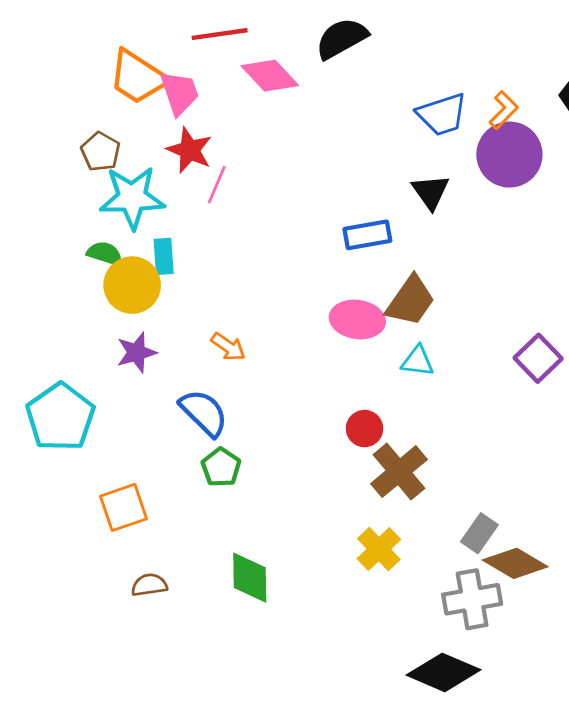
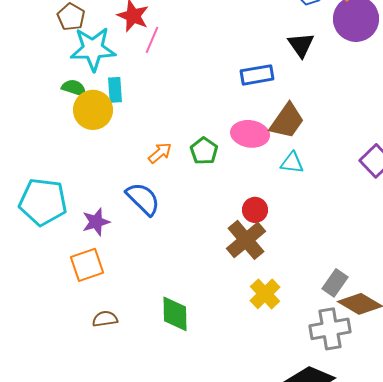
orange arrow: (228, 347) -> (160, 153), turned -75
purple star: (136, 352) -> (96, 222), moved
cyan pentagon: (60, 417) -> (43, 202), turned -30
green pentagon: (221, 467) -> (204, 151), moved
brown cross: (399, 472) -> (246, 240), moved

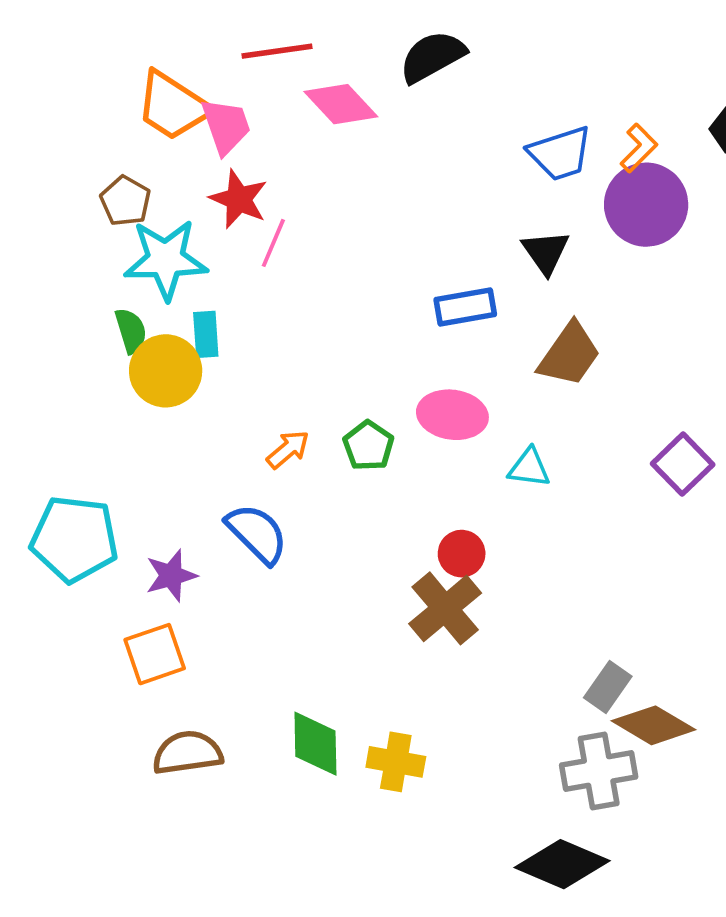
green semicircle: (74, 88) -> (131, 331), turned 55
brown trapezoid: (287, 121) -> (569, 354), moved
yellow cross: (265, 294) -> (396, 762), moved, turned -36
brown semicircle: (105, 319) -> (188, 753), size x1.5

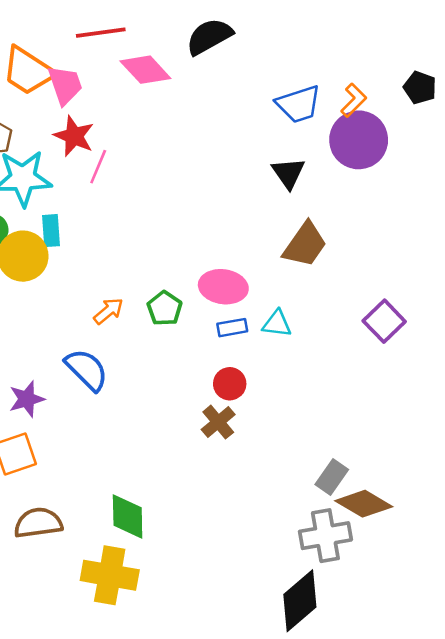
blue rectangle: (465, 307) -> (232, 328), moved, size x0.7
brown cross: (445, 608) -> (218, 422), size x0.7
yellow cross: (396, 762) -> (110, 575), moved, size x1.4
black diamond: (562, 864) -> (300, 601), turned -64

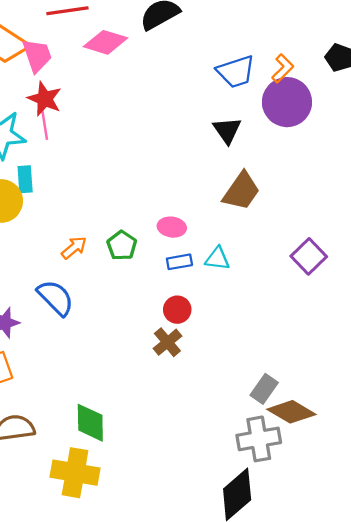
pink diamond: (145, 70) -> (106, 42), turned -30
pink line: (98, 167) -> (45, 125), moved, turned -32
pink ellipse: (223, 287) -> (172, 227), size x0.7

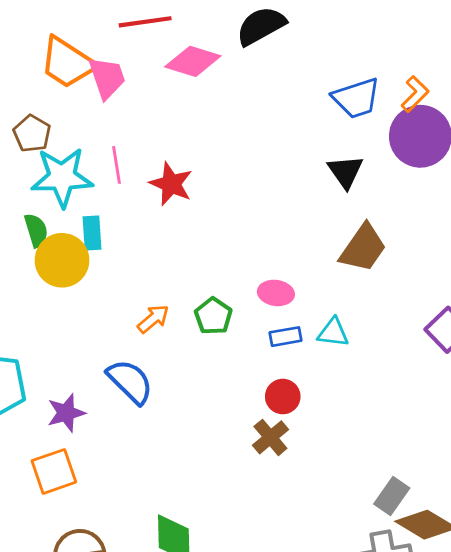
red star: (45, 99) -> (171, 184), moved

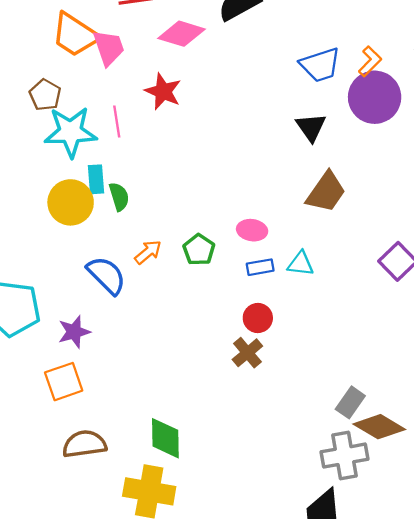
red star: (171, 184) -> (163, 91), moved
green semicircle: (36, 230) -> (119, 197), moved
blue semicircle: (130, 382) -> (106, 275), moved

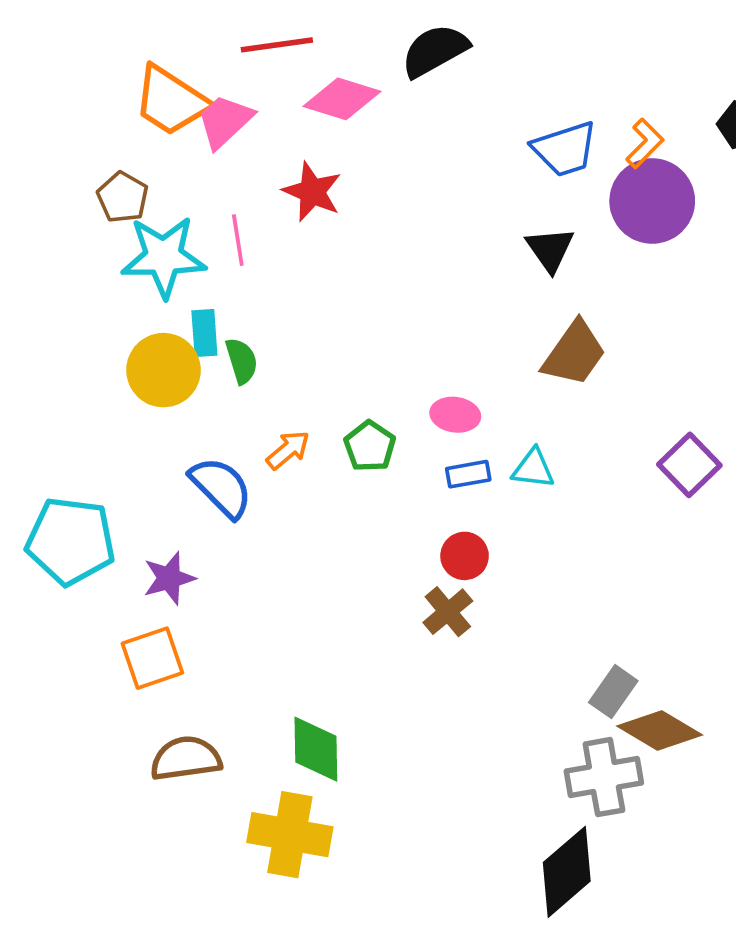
pink trapezoid: (109, 48) -> (225, 121), turned -114

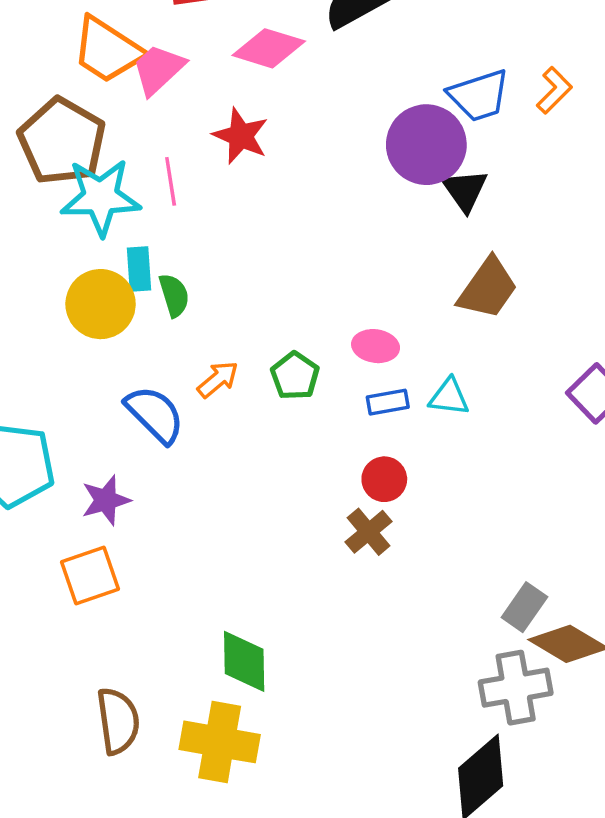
brown pentagon: (123, 197) -> (62, 141), size x1.8
purple circle: (652, 201) -> (426, 145), moved
brown semicircle: (186, 758) -> (118, 721), moved, turned 90

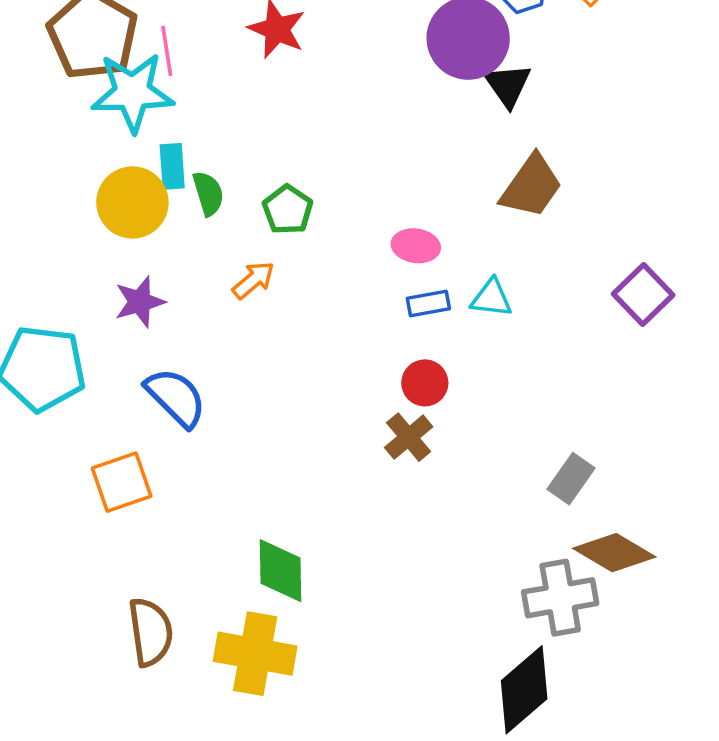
pink line: (171, 181) -> (167, 51), moved
green pentagon: (295, 376) -> (288, 210), moved
blue semicircle: (155, 414) -> (176, 397), moved
purple star: (106, 500) -> (140, 302), moved
gray rectangle: (524, 607) -> (571, 479), moved

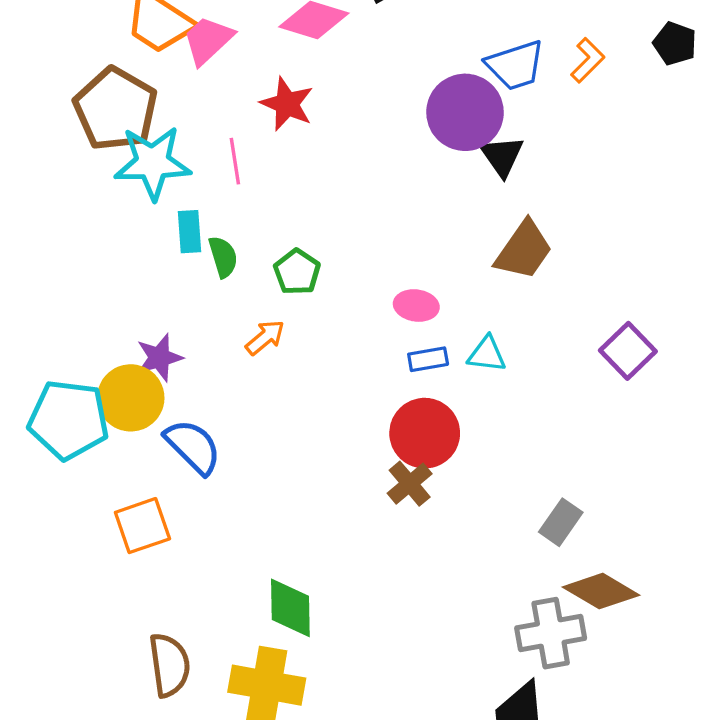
pink line: (167, 51) -> (235, 161), moved
yellow circle: (132, 202) -> (131, 398), moved
red circle: (425, 383) -> (425, 433), size x1.6

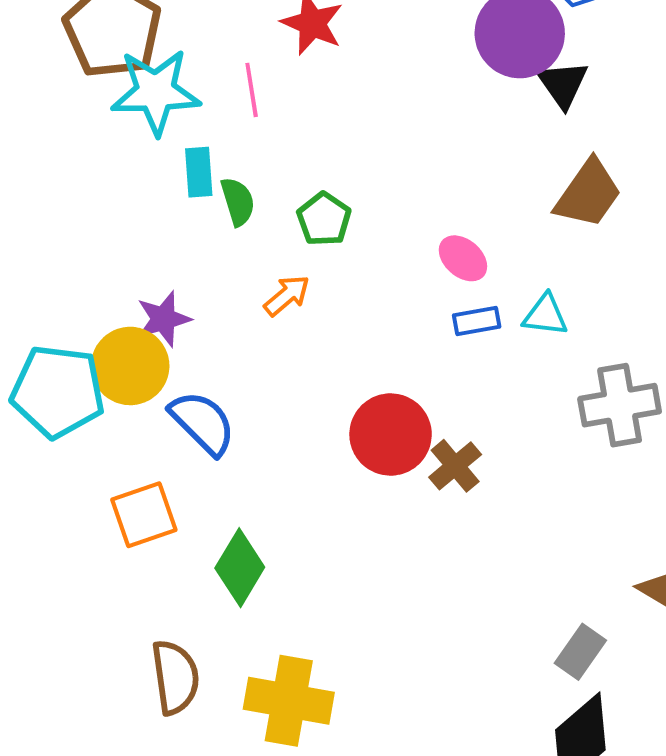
pink ellipse: (416, 306) -> (463, 258), turned 33
red circle: (425, 433) -> (391, 434), moved
gray rectangle: (561, 522) -> (580, 652), moved
green diamond: (290, 608) -> (240, 568), moved, turned 32
gray cross: (551, 633) -> (620, 405), moved

